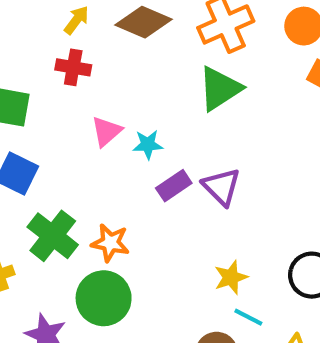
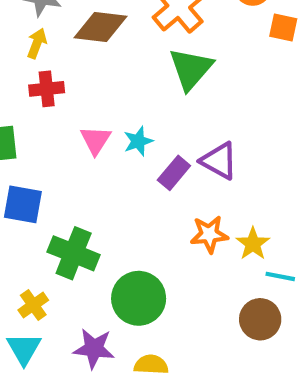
orange star: (110, 243) -> (209, 234), moved

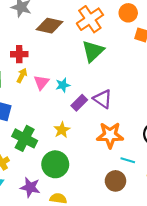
yellow arrow: (37, 43) -> (22, 75), moved
orange star: (209, 234) -> (110, 135), moved, size x1.4
yellow star: (253, 244) -> (62, 130), moved

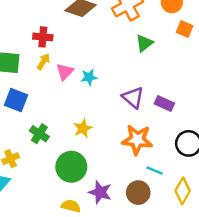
green triangle: (93, 51) -> (144, 43), moved, size x0.7
purple rectangle: (79, 103) -> (164, 104), moved, turned 63
green cross: (25, 138) -> (39, 134), size x0.7
purple star: (30, 187) -> (100, 192), moved

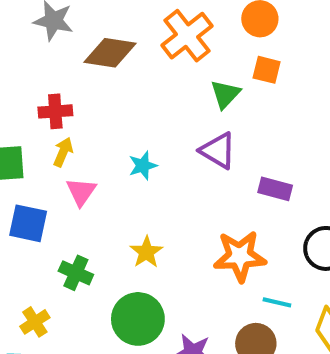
orange square: (185, 29) -> (267, 70), moved
pink triangle: (65, 72) -> (81, 192), moved
purple triangle: (133, 98) -> (218, 151), moved

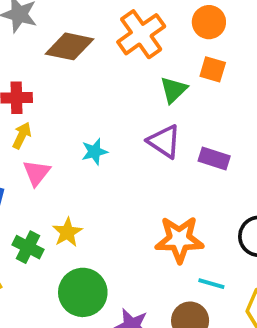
purple rectangle: (275, 189) -> (214, 158), moved
yellow star: (146, 252) -> (67, 232), moved

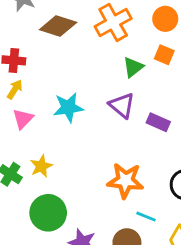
cyan star: (94, 152) -> (68, 107), size x1.5

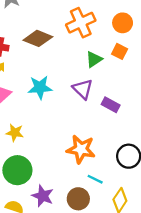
brown diamond: (58, 26) -> (38, 38), moved
yellow star: (41, 166) -> (15, 133), turned 30

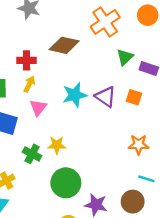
orange square: (120, 51) -> (134, 97), moved
purple triangle: (83, 89) -> (106, 97), moved
purple rectangle: (111, 105) -> (149, 68), moved
orange star: (81, 149) -> (139, 145), moved, size x0.7

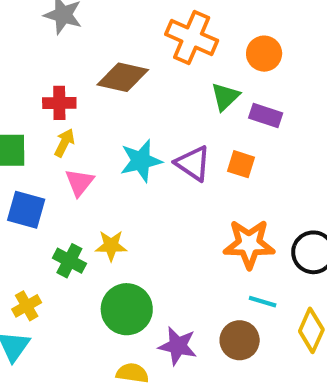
orange circle: (148, 15) -> (264, 54), moved
orange cross: (105, 22) -> (192, 37), turned -32
orange star: (139, 145) -> (249, 244), size x1.4

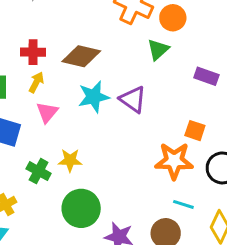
orange circle: (264, 54) -> (173, 18), moved
brown diamond: (123, 77) -> (81, 56), moved
purple rectangle: (266, 116) -> (206, 76), moved
orange square: (241, 164) -> (195, 131), moved

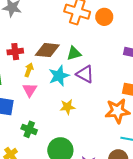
green triangle: (158, 50) -> (74, 53), moved, turned 35
yellow arrow: (36, 82) -> (29, 70), moved
yellow star: (70, 160) -> (67, 107), moved

